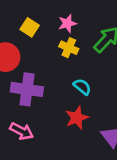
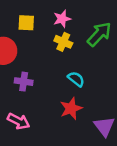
yellow square: (30, 27) -> (26, 23), turned -30
purple cross: (27, 89) -> (24, 82), size x0.6

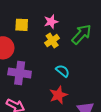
yellow cross: (63, 42) -> (52, 41), turned 32
purple cross: (24, 82) -> (20, 73), size x1.5

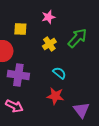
pink star: (51, 22) -> (48, 17), moved
red star: (58, 95) -> (55, 96), turned 30

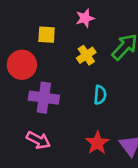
cyan semicircle: (59, 73) -> (100, 95), turned 56
red star: (55, 96) -> (97, 143), moved, turned 30

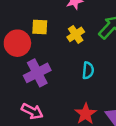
yellow square: (47, 35) -> (40, 27), moved
purple cross: (44, 98) -> (37, 73), turned -35

